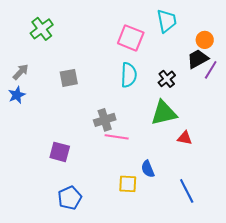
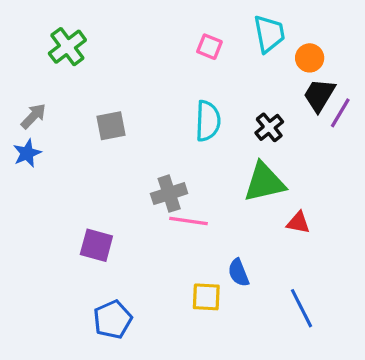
pink square: (131, 38) -> (209, 47), moved, size x0.6
orange circle: (205, 40) -> (310, 58), moved
black trapezoid: (198, 59) -> (319, 95), turned -30

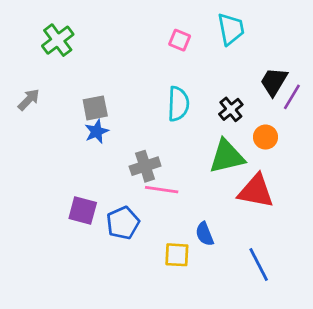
orange circle: (310, 58) -> (266, 137), moved
blue star: (27, 153) -> (97, 132), moved
red triangle: (298, 223) -> (256, 191), size x1.8
blue pentagon: (113, 319) -> (123, 223), moved

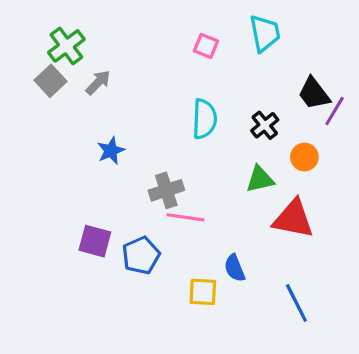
black trapezoid: (274, 82) -> (314, 94), turned -68
gray arrow: (29, 100) -> (98, 82), moved
gray square: (95, 108) -> (51, 81), moved, turned -32
green triangle: (227, 156) -> (260, 179), size x0.7

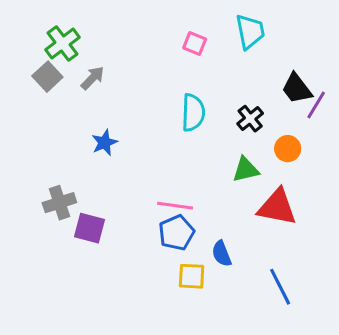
gray cross: (166, 190) -> (59, 203), moved
blue pentagon: (141, 255) -> (177, 233), moved

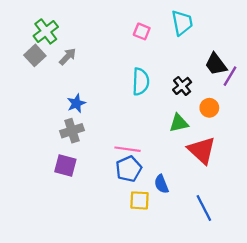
gray cross: (59, 203) -> (72, 131), moved
red triangle: (277, 207) -> (202, 150), turned 32

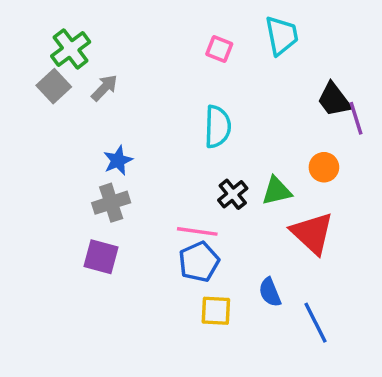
purple line: (230, 76) -> (356, 118), turned -48
black cross: (182, 86) -> (233, 194), moved
blue semicircle: (161, 184) -> (270, 292), moved

